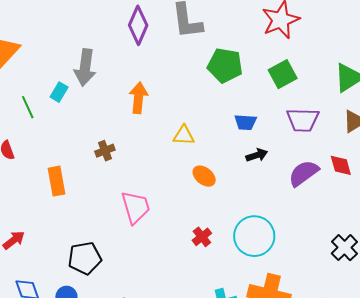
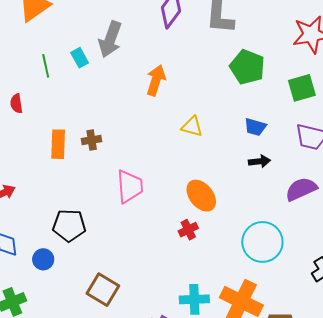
cyan rectangle: (59, 92) -> (80, 58), turned -72
brown cross: (105, 151) -> (92, 140), moved
orange ellipse: (204, 176) -> (201, 196), moved, size x1.4
cyan circle: (254, 236) -> (262, 242), moved

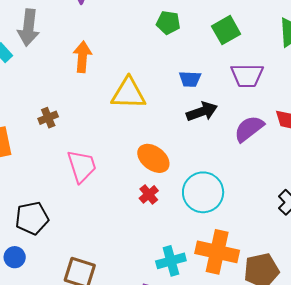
green pentagon: (247, 67) -> (168, 23), size x0.7
yellow triangle: (192, 127) -> (128, 93), size x1.6
brown cross: (92, 140) -> (48, 118), moved
black arrow: (259, 161) -> (202, 112), size x1.4
cyan circle: (262, 242) -> (203, 192), moved

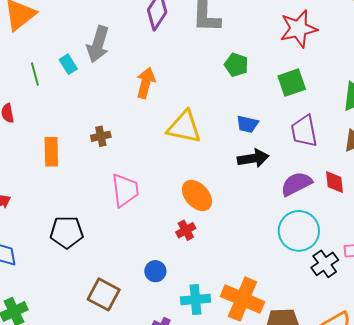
purple trapezoid: (247, 75) -> (304, 131), turned 68
cyan circle: (203, 192) -> (299, 231), moved
blue circle: (15, 257) -> (155, 271), moved

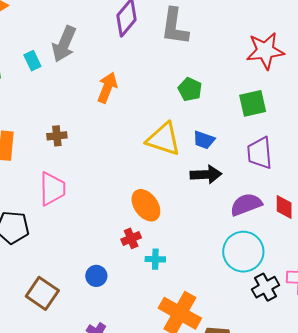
green pentagon: (236, 65) -> (190, 89), moved
yellow triangle: (184, 127) -> (164, 139), moved
pink trapezoid: (125, 190) -> (52, 189), moved
cyan cross: (195, 300) -> (155, 259), moved, size x0.7

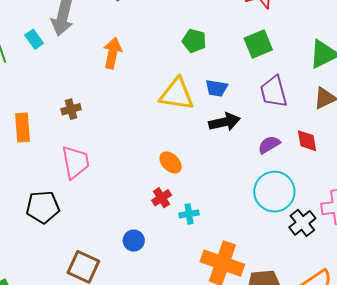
orange ellipse: (146, 205) -> (171, 162), size x0.7
purple semicircle: (246, 205) -> (269, 145), size x0.7

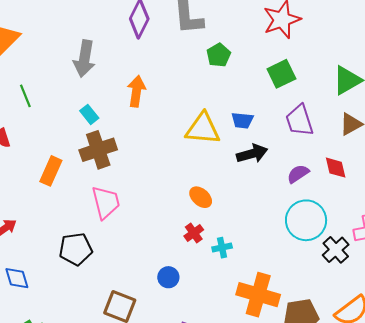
cyan rectangle: (34, 39) -> (89, 114), moved
green pentagon: (194, 41) -> (219, 55), moved, turned 30
brown cross: (71, 109) -> (98, 150), size x1.8
orange rectangle: (23, 128) -> (51, 171), turned 32

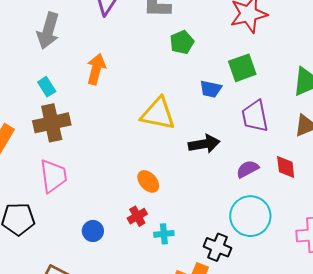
blue trapezoid: (242, 120) -> (211, 89), moved
black cross: (336, 250) -> (218, 247), moved, turned -32
blue circle: (168, 277) -> (93, 231), moved

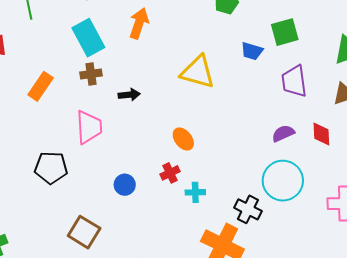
cyan rectangle: (47, 87) -> (88, 38), size x1.8
brown cross: (52, 123) -> (91, 74), size x0.6
black arrow: (204, 144) -> (129, 95), moved, size x0.7

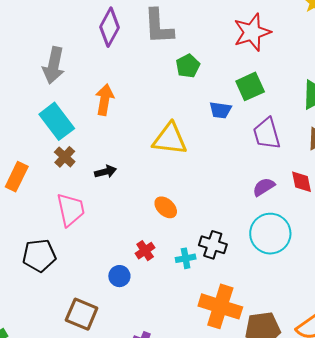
brown cross: (91, 74) -> (65, 157), turned -30
red cross: (170, 173) -> (145, 251), moved
blue circle: (125, 185) -> (119, 276), moved
black cross: (248, 209) -> (213, 245), moved

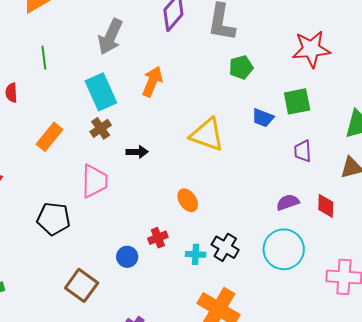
purple trapezoid: (267, 134) -> (303, 151), size x0.7

